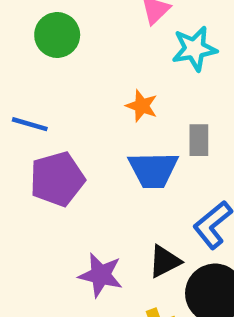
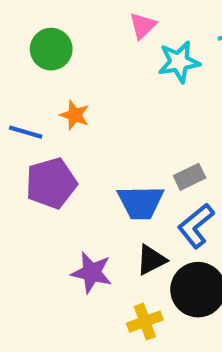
orange star: (142, 106) -> (75, 115), moved
gray rectangle: (199, 140) -> (190, 177), moved, turned 64
blue trapezoid: (153, 170) -> (141, 202), moved

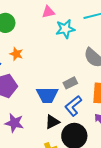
pink triangle: (143, 26) -> (48, 12), turned 32
purple star: (92, 273) -> (14, 123), moved

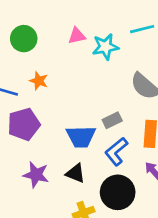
pink triangle: (48, 12) -> (77, 36), moved
black triangle: (52, 122) -> (75, 173), moved, turned 49

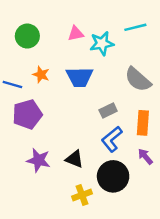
blue trapezoid: (81, 137) -> (80, 77), moved

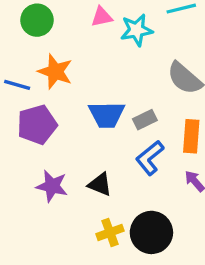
orange star: (41, 75) -> (55, 72), size x1.5
blue trapezoid: (80, 77) -> (107, 115), moved
black circle: (113, 176) -> (151, 232), moved

